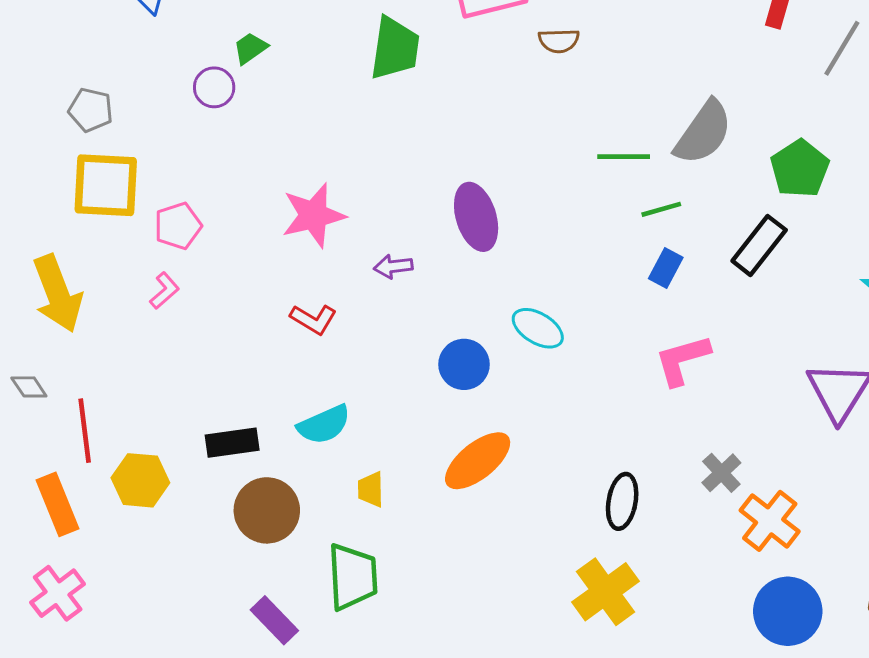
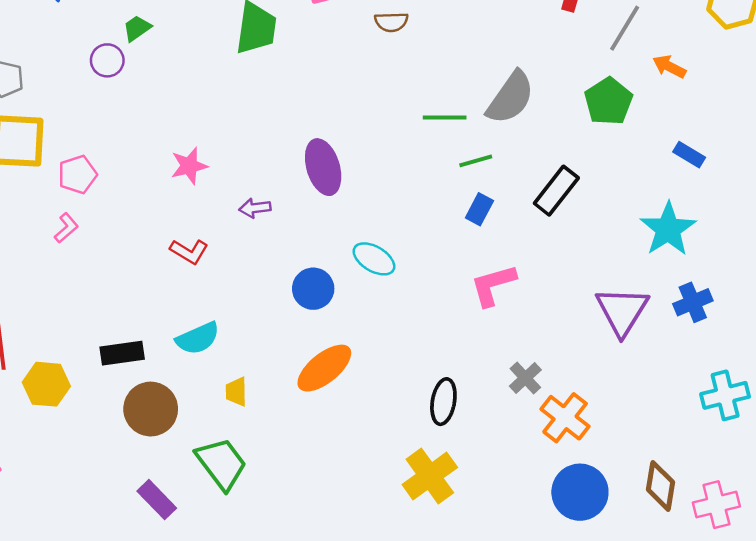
green pentagon: (800, 169) -> (608, 101), moved
pink star: (313, 215) -> (189, 166), size x0.7
green trapezoid: (353, 577) -> (221, 464), turned -34

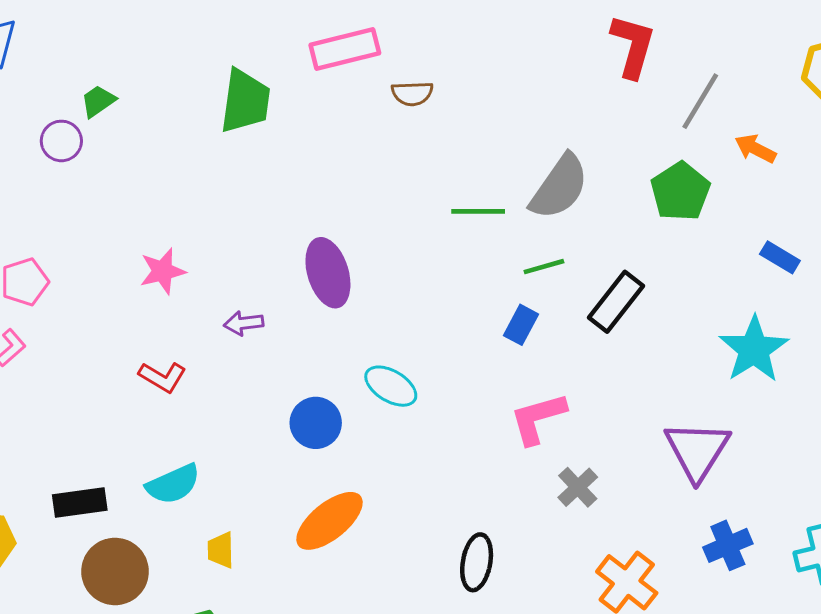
green line: (476, 161) -> (544, 267), moved
blue cross: (693, 302) -> (728, 545), moved
gray cross: (525, 378) -> (578, 487), moved

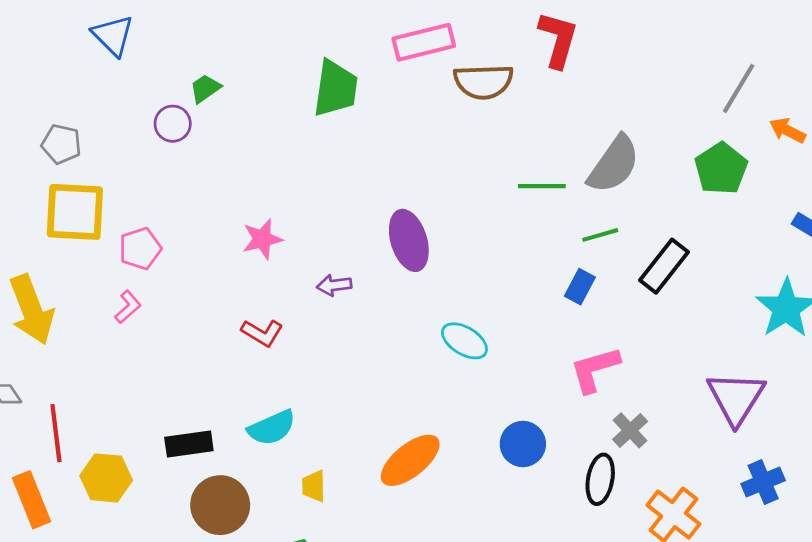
red L-shape: (633, 46) -> (558, 40), moved
brown semicircle: (412, 93) -> (483, 82), size x1.6
blue circle: (316, 423) -> (523, 444), moved
black ellipse: (477, 562) -> (600, 479), moved

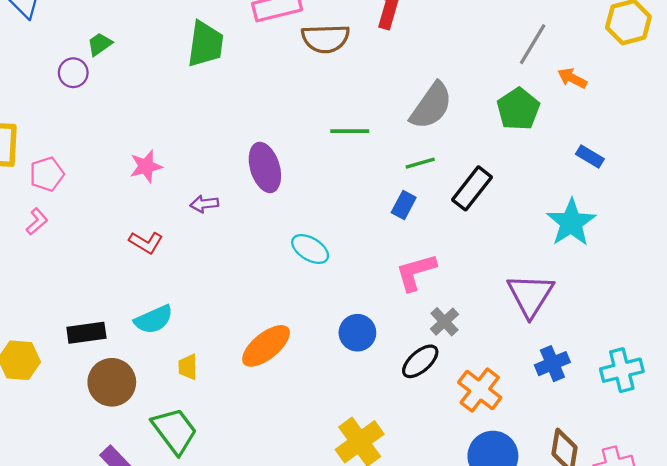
green line: (542, 186) -> (350, 131), moved
black ellipse: (600, 479) -> (420, 361), turned 39

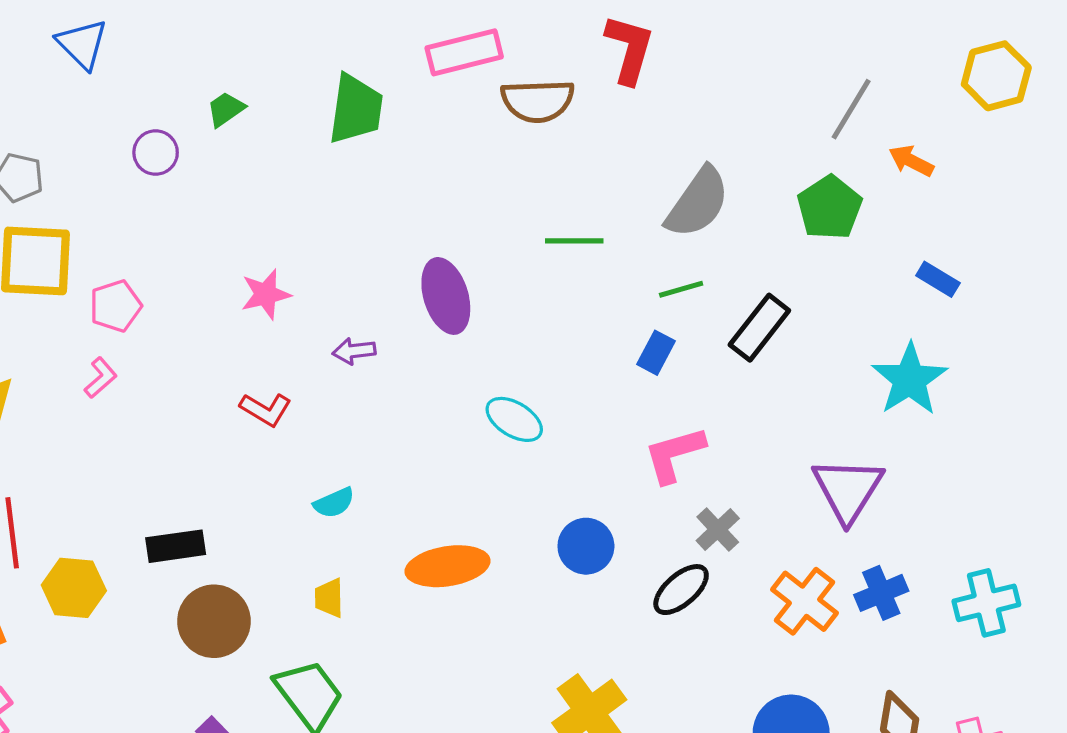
green trapezoid: (100, 44) -> (226, 109), moved
cyan semicircle: (154, 319) -> (334, 503), moved, size x0.7
orange ellipse: (266, 346) -> (448, 566), turned 30
orange cross: (480, 390) -> (804, 601), moved

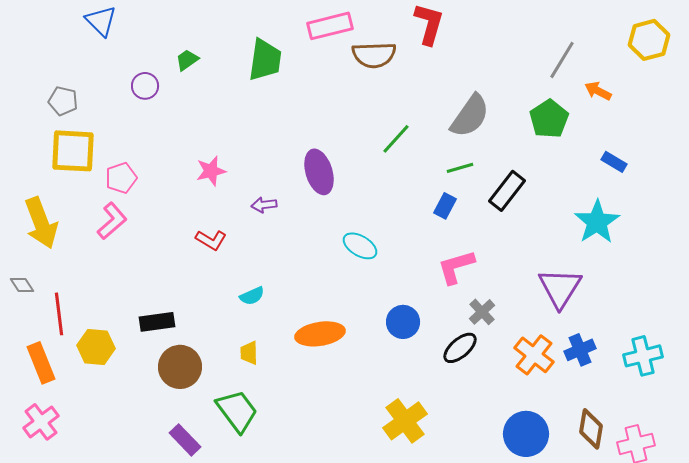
green line: (574, 241) -> (396, 139), turned -48
pink L-shape: (101, 378) -> (112, 221), size x1.5

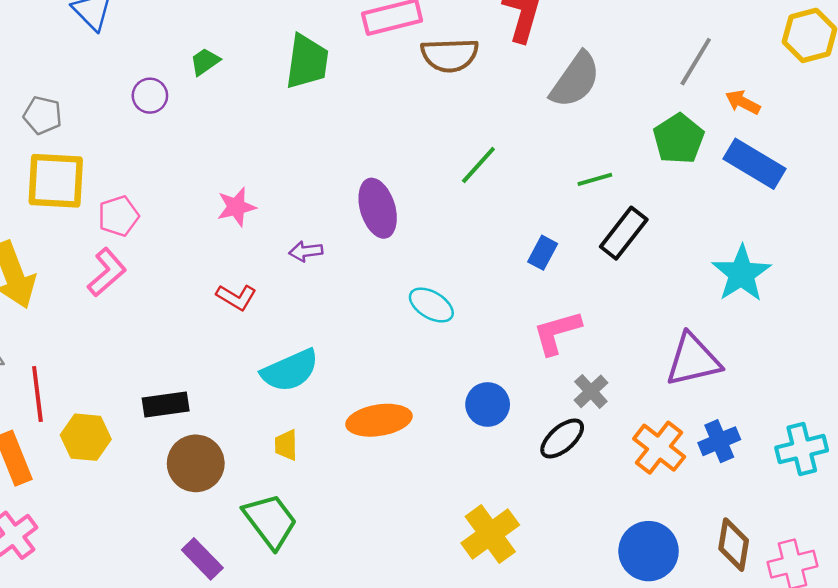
gray semicircle: (470, 116) -> (575, 80), moved
blue rectangle: (614, 162) -> (755, 164), moved, size x1.8
green line: (460, 168) -> (595, 179), moved
purple triangle: (560, 288) -> (693, 360), turned 45
cyan semicircle: (252, 296) -> (290, 370), size x1.8

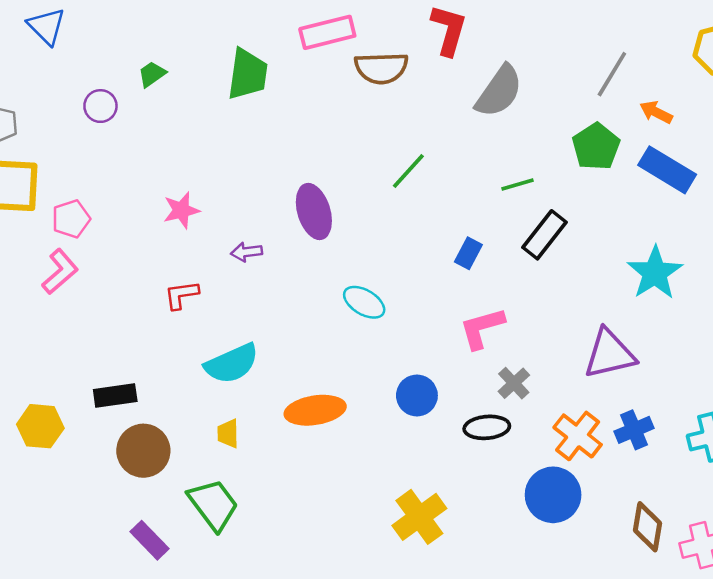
red L-shape: (236, 297) -> (181, 295), turned 141
black ellipse: (562, 439) -> (487, 427), turned 36
blue circle: (649, 551) -> (553, 495), moved

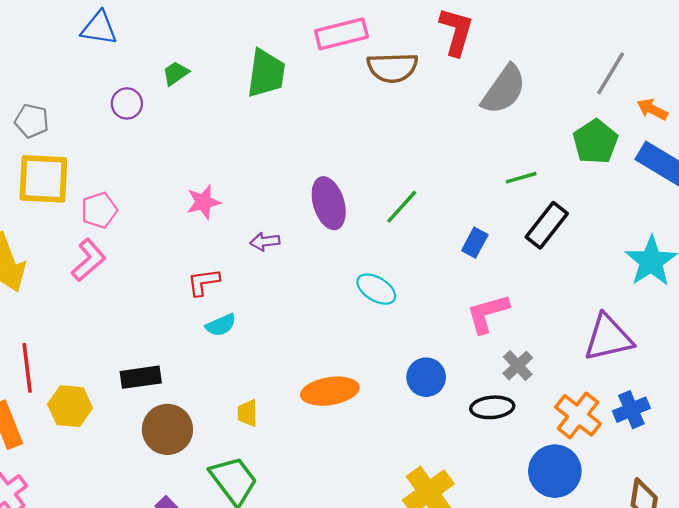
blue triangle: (46, 26) -> (99, 28), moved, turned -36
green line: (408, 171) -> (402, 207), moved
cyan semicircle: (232, 364) -> (221, 325), moved, size x0.6

